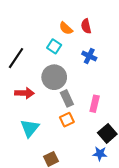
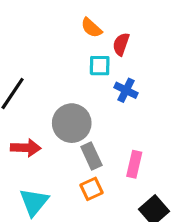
red semicircle: (86, 26) -> (121, 44), turned 32
orange semicircle: (66, 28) -> (91, 28), moved
cyan square: (54, 46) -> (100, 66), moved, turned -32

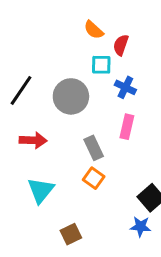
gray circle: (72, 123) -> (71, 96), moved
pink rectangle: (134, 164) -> (127, 127), moved
orange square: (91, 189) -> (94, 178), turned -30

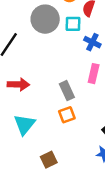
gray circle: (71, 96) -> (45, 19), moved
orange square: (94, 178) -> (67, 115), turned 35

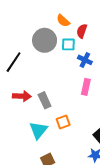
gray rectangle: (67, 91) -> (45, 100), moved
cyan triangle: (24, 124) -> (38, 130), moved

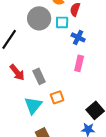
red arrow: (22, 96) -> (17, 72), turned 48

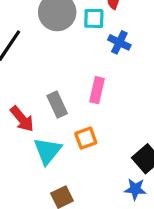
pink rectangle: (79, 63) -> (97, 90), moved
red arrow: (17, 72) -> (22, 119), moved

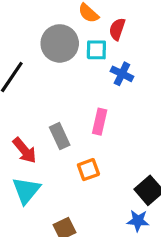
cyan triangle: (48, 151) -> (26, 190), moved

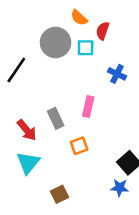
blue cross: (122, 74) -> (117, 74), moved

